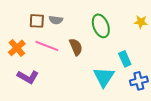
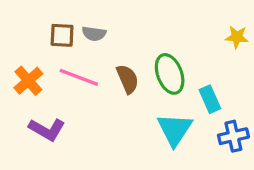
green ellipse: (101, 26) -> (170, 74), moved

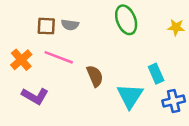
green ellipse: (170, 74) -> (126, 20), moved
brown semicircle: (128, 79) -> (95, 76), moved

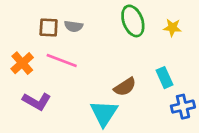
yellow star: (176, 27) -> (172, 28), moved
brown semicircle: (95, 76) -> (125, 87), moved, turned 80
cyan triangle: (130, 96) -> (104, 113), moved

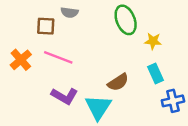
gray semicircle: (74, 26) -> (69, 12), moved
yellow star: (172, 28) -> (153, 41), moved
purple L-shape: (37, 101) -> (64, 96), moved

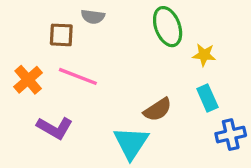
purple L-shape: (64, 96) -> (55, 128), moved

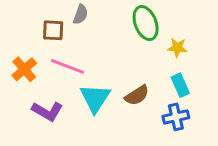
gray semicircle: (93, 17) -> (81, 14), turned -78
blue cross: (231, 135) -> (176, 117), moved
cyan triangle: (131, 143) -> (95, 98), moved

